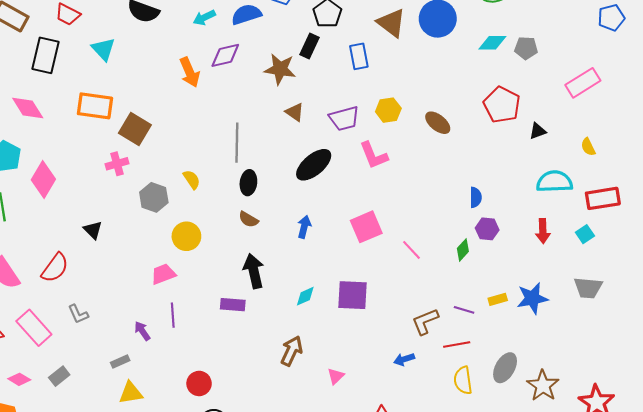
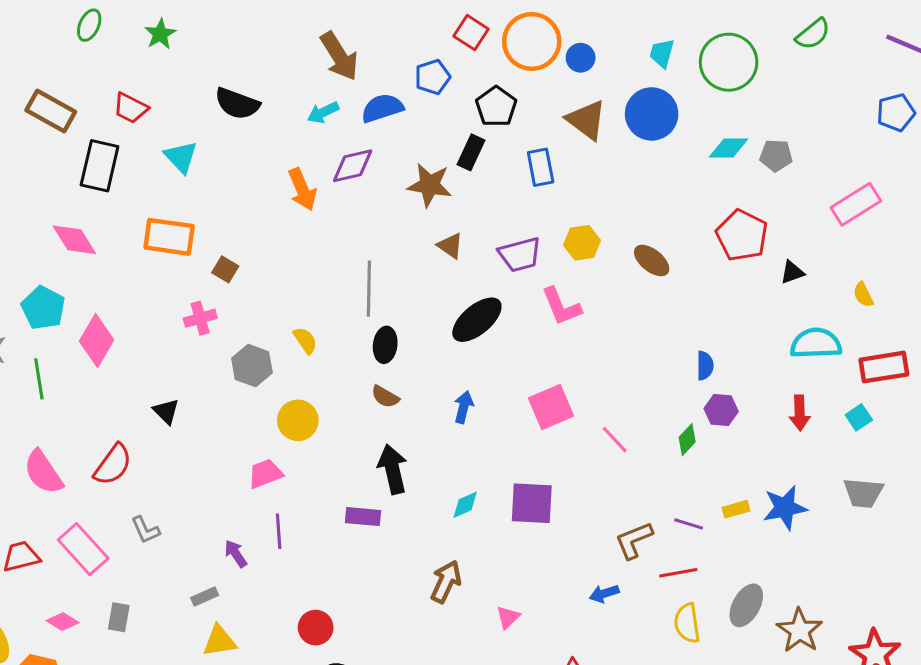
brown square: (135, 129) -> (225, 269), size x0.6
gray rectangle: (59, 376) -> (119, 617), turned -42

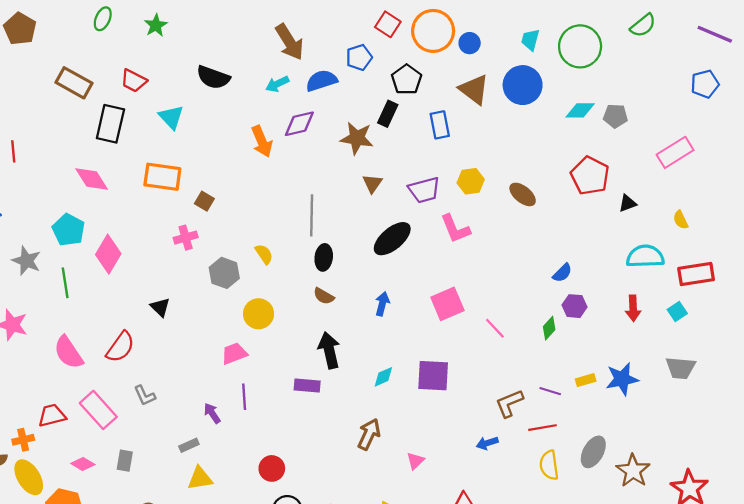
brown triangle: (450, 246) -> (372, 183), turned 30
blue semicircle: (705, 366) -> (562, 273), turned 45

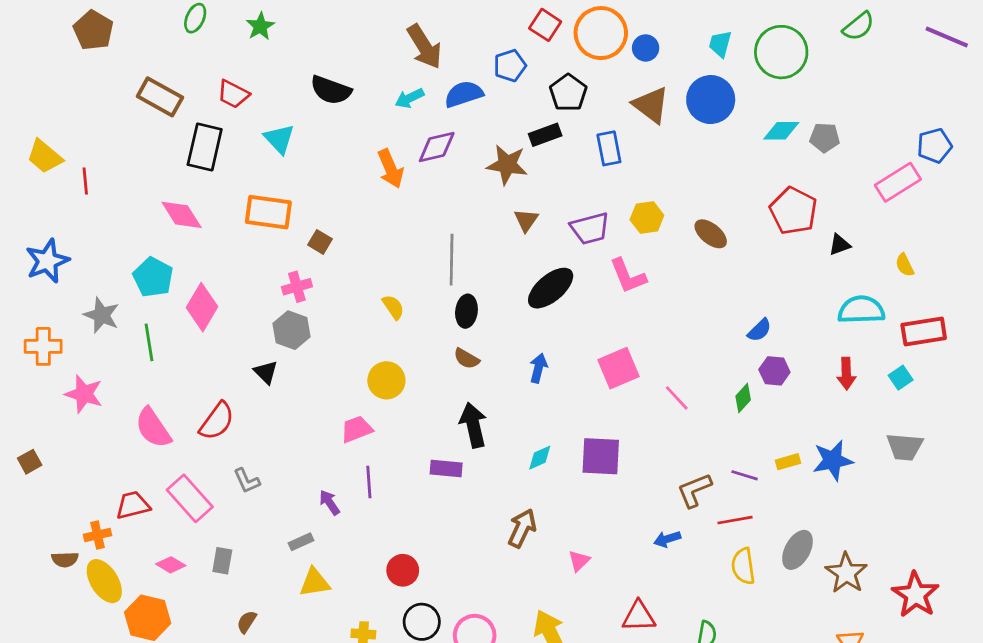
blue pentagon: (705, 84) -> (935, 146), moved
black rectangle: (388, 114) -> (545, 135), turned 45
gray hexagon: (224, 273) -> (291, 330), moved

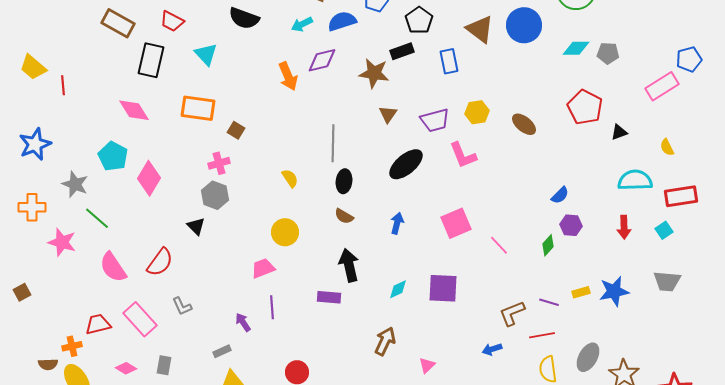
green line: (149, 342) -> (97, 218), moved, turned -40

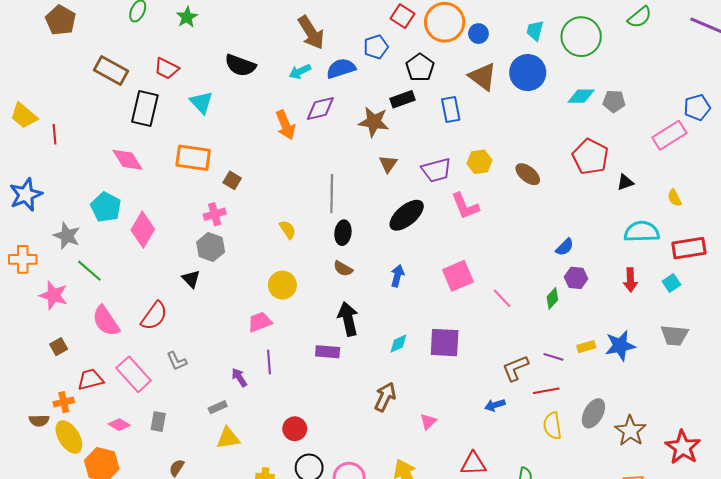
brown square: (22, 292) -> (59, 347), moved

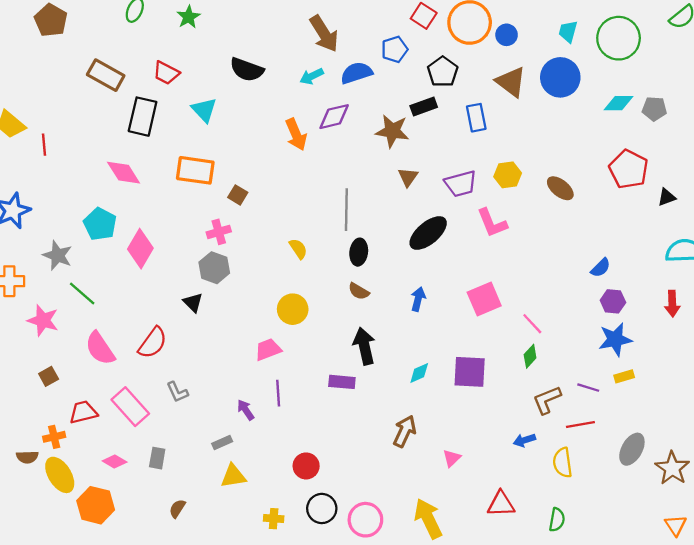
green diamond: (552, 298) -> (530, 356), moved
blue star: (620, 346) -> (615, 339), moved
yellow semicircle: (552, 426) -> (563, 463), moved

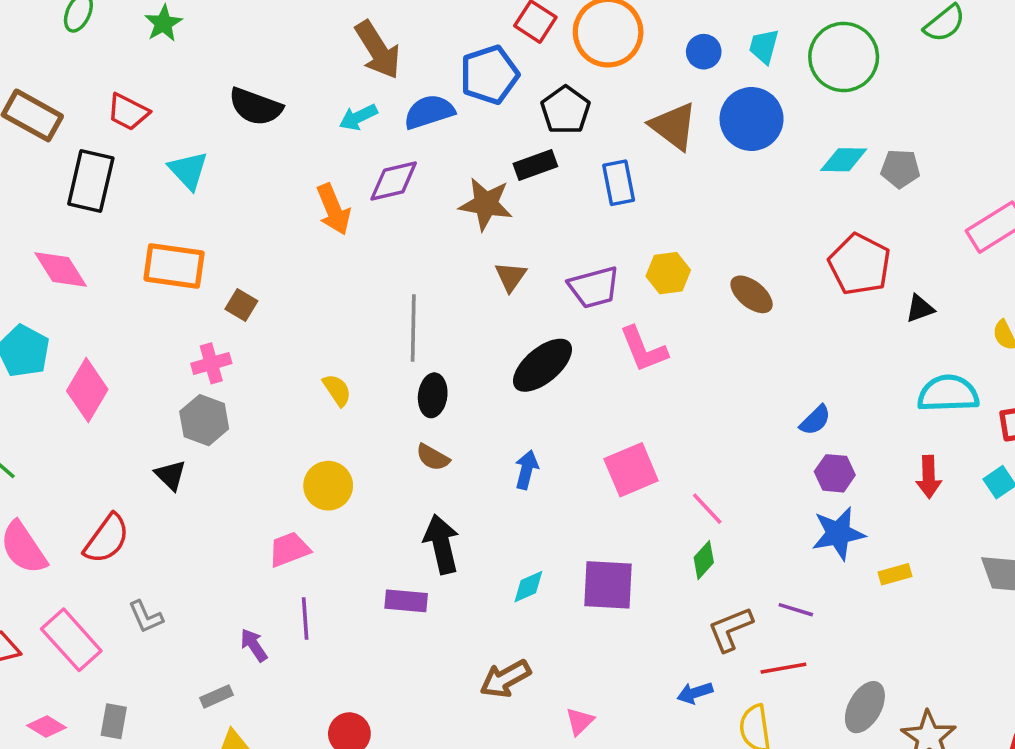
blue circle: (507, 35) -> (704, 52), moved
blue pentagon: (395, 49) -> (489, 75), size x1.4
yellow rectangle: (624, 376) -> (895, 574), moved
brown arrow: (405, 431) -> (505, 679), turned -144

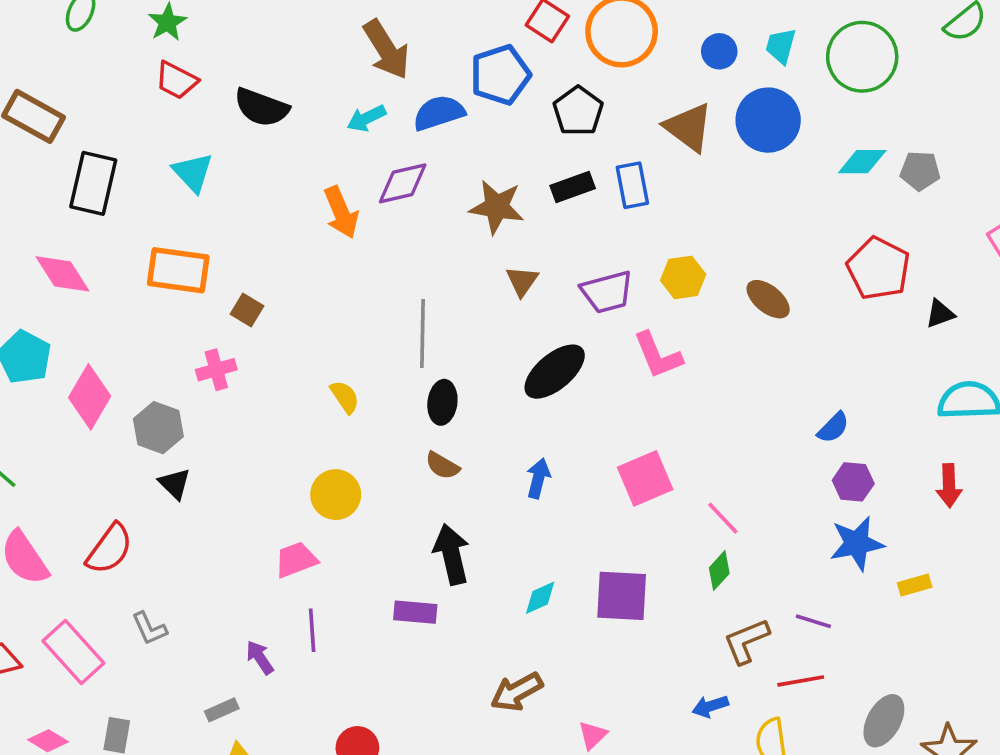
red trapezoid: (128, 112) -> (176, 80), moved
black rectangle: (535, 165) -> (573, 187), moved
gray hexagon: (204, 420) -> (158, 428), moved

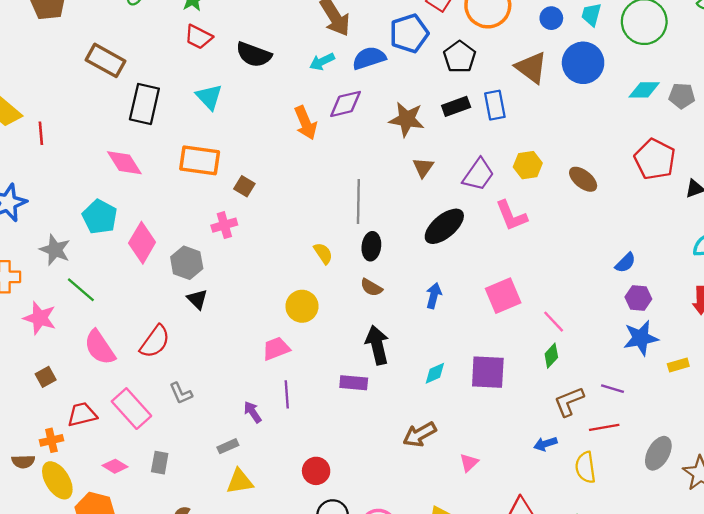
purple trapezoid: (607, 292) -> (478, 175), turned -40
yellow semicircle: (345, 397) -> (323, 253), moved

